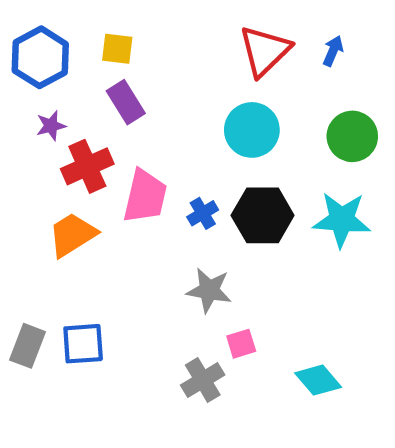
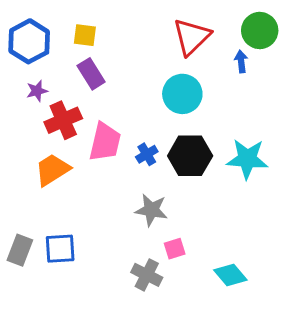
blue arrow: (333, 51) -> (241, 61), moved, turned -30
green circle: (352, 136) -> (260, 30), moved
gray cross: (203, 380) -> (147, 275), turned -32

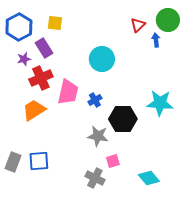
red triangle: (192, 37) -> (138, 25), moved, size x0.6
purple rectangle: (91, 74) -> (44, 48), moved
cyan circle: (182, 94) -> (102, 59), moved
black hexagon: (190, 156) -> (123, 119), moved

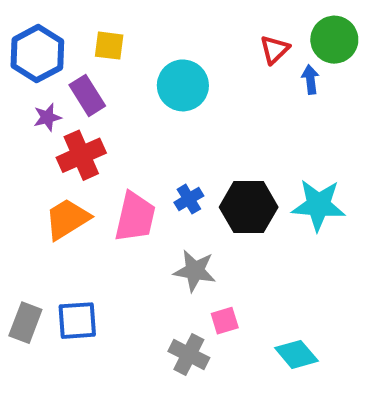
cyan circle: (102, 59) -> (183, 85), moved
pink trapezoid: (68, 92) -> (135, 217), moved
black hexagon: (123, 119) -> (249, 207), moved

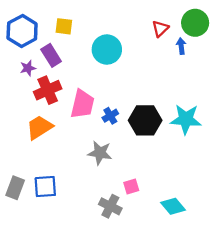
pink trapezoid: (135, 217) -> (82, 104), moved
gray star: (195, 271) -> (100, 153), moved

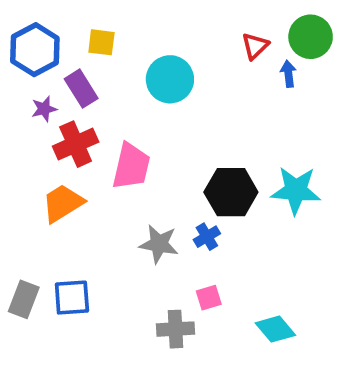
blue cross: (110, 116) -> (207, 237), moved
gray cross: (110, 206) -> (175, 329), turned -30

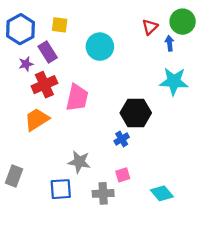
cyan star: (296, 190) -> (174, 81), moved
gray star: (159, 244) -> (79, 162), moved
blue square: (72, 298) -> (61, 189), moved

